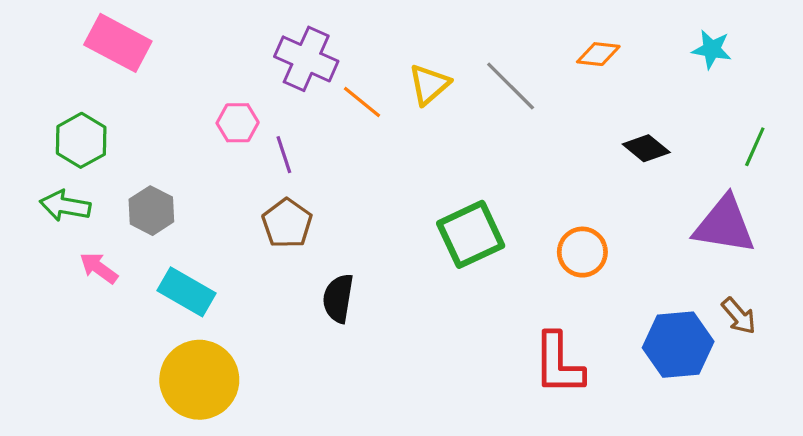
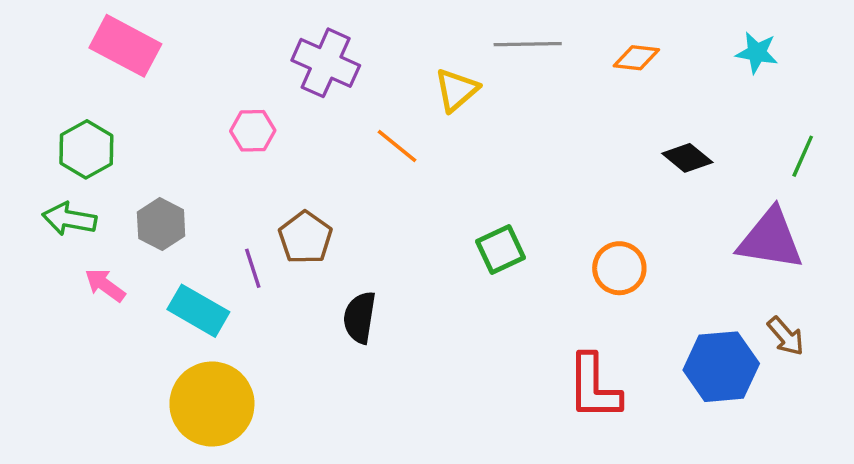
gray line: (511, 86) -> (528, 44), moved, turned -46
orange line: (362, 102) -> (397, 146), moved
purple line: (284, 155) -> (253, 268), moved
green square: (471, 234) -> (501, 250), size x0.7

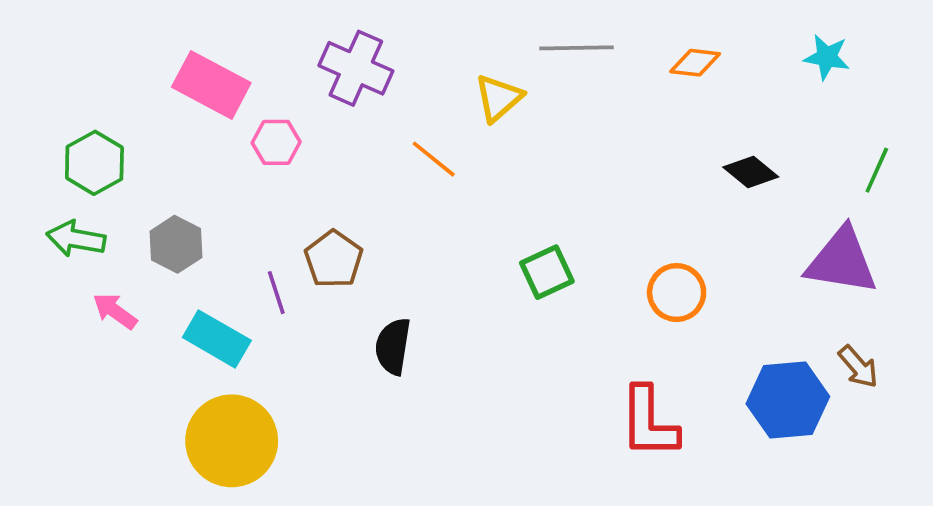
pink rectangle: (125, 46) -> (211, 85), moved

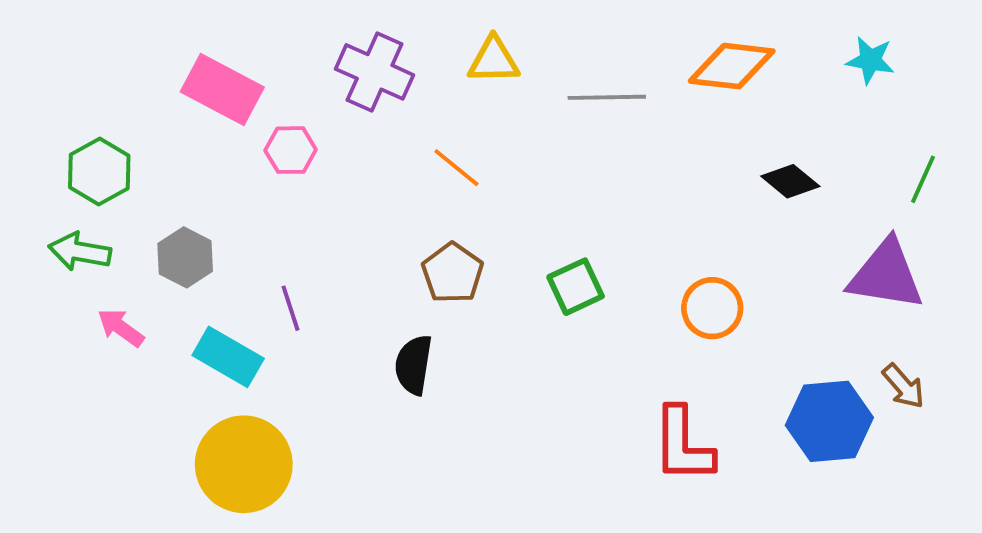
gray line: (576, 48) -> (607, 97), moved
orange diamond: (695, 63) -> (732, 66), size x1.6
yellow triangle: (499, 98) -> (494, 60), moved, turned 40
brown pentagon: (334, 259) -> (453, 273), moved

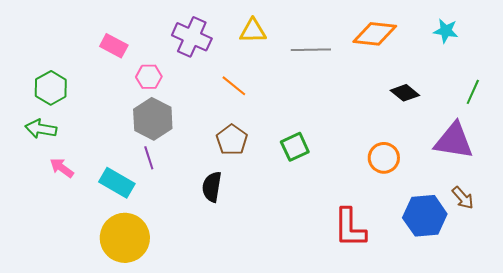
pink rectangle: (222, 90) -> (114, 46), size x0.7
gray hexagon: (185, 257) -> (153, 119), moved, size x1.4
orange circle: (712, 308) -> (384, 158), moved

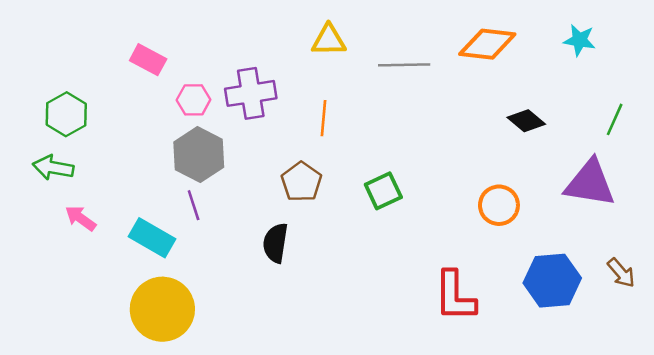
purple cross: (192, 37) -> (251, 93), moved, turned -33
orange line: (234, 86) -> (324, 118), moved, turned 56
brown arrow: (463, 198) -> (621, 273), moved

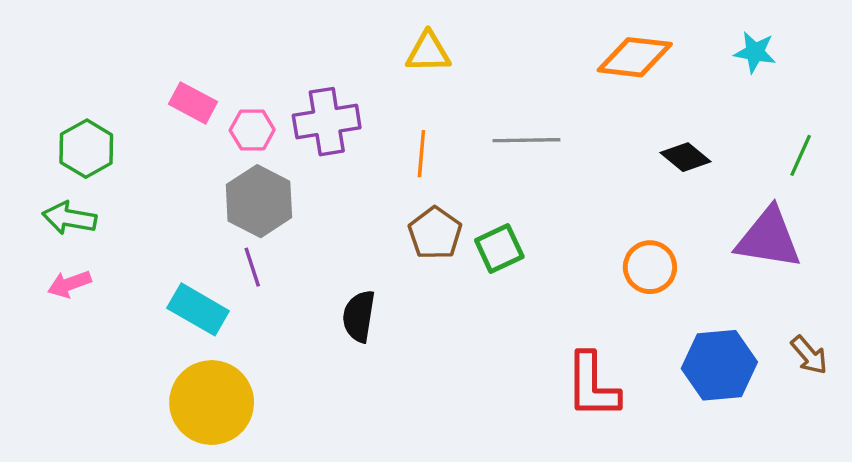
pink rectangle: (148, 60) -> (193, 103), moved
gray line: (404, 65) -> (526, 140), moved
brown pentagon: (301, 182) -> (435, 233), moved
pink arrow: (80, 218) -> (69, 284), moved, turned -56

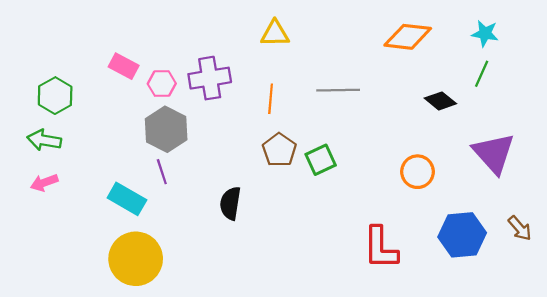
green line: (801, 155) -> (482, 74), moved
purple triangle: (768, 238) -> (494, 153), turned 39

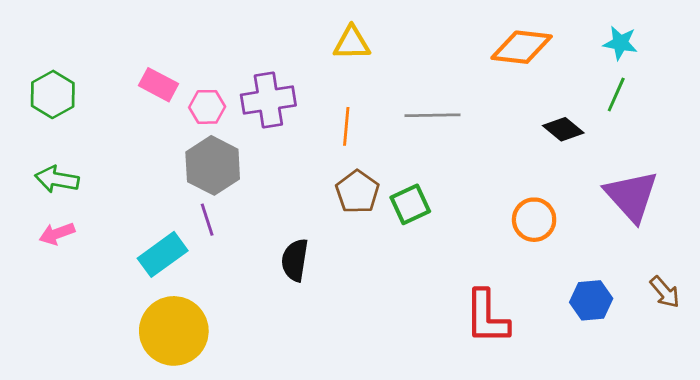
green hexagon: (55, 96) -> (53, 94), moved
cyan rectangle: (127, 199) -> (163, 254), turned -66
blue hexagon: (462, 235) -> (591, 300), size x0.7

